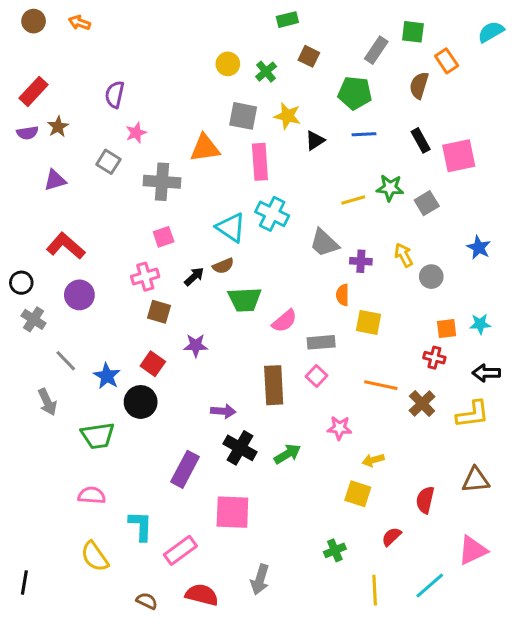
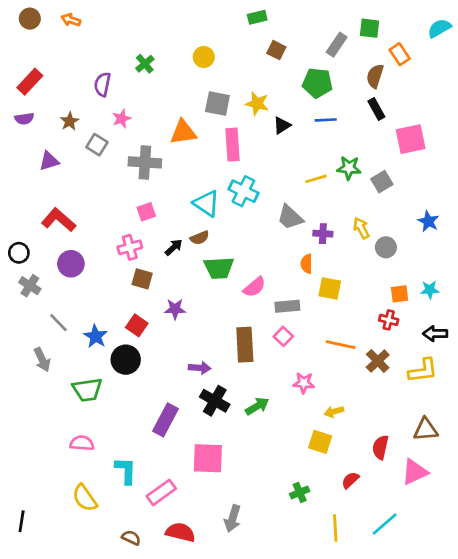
green cross: (266, 72) -> (145, 64), moved
brown star: (58, 127) -> (70, 121), moved
black rectangle: (421, 140) -> (376, 109), moved
pink triangle: (473, 550) -> (415, 472), moved

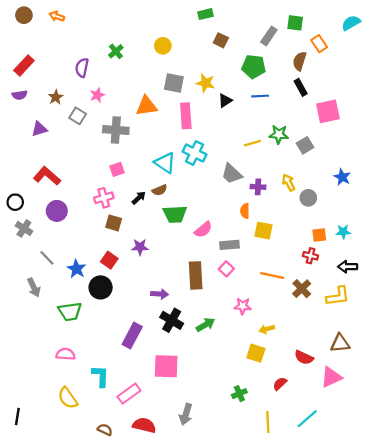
red semicircle: (380, 447) -> (304, 357), turned -78

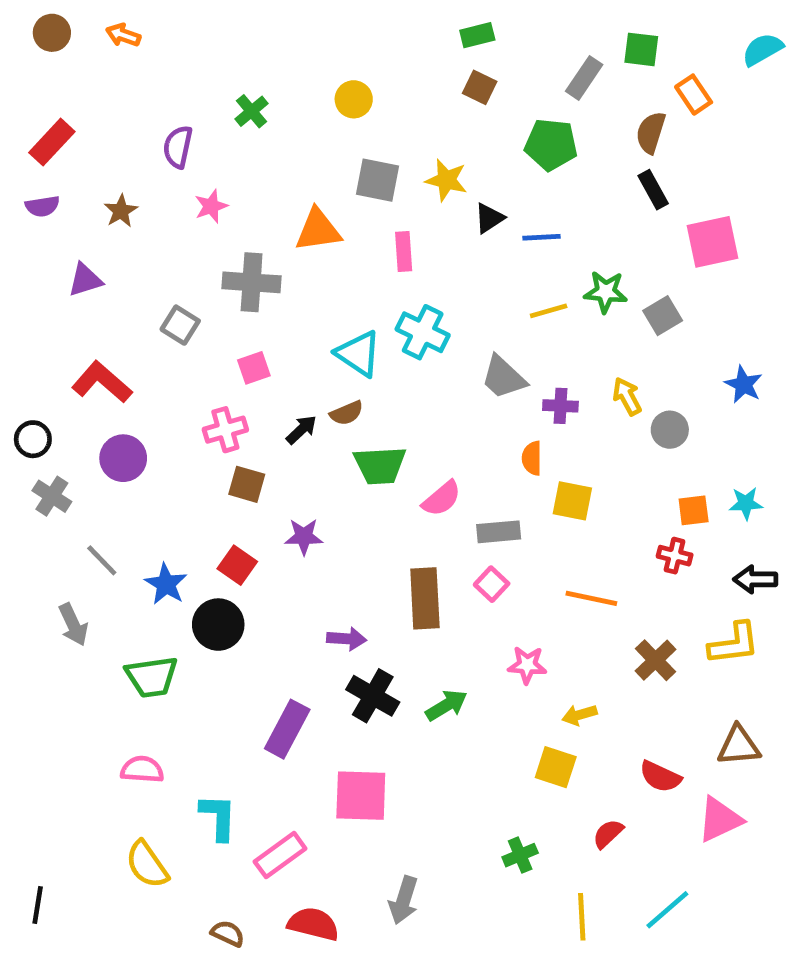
green rectangle: (205, 14) -> (477, 35), moved
blue line: (260, 96) -> (541, 237), moved
gray square: (78, 116) -> (180, 325), moved
pink rectangle: (186, 116) -> (404, 251), size x0.7
brown cross: (302, 289) -> (656, 660), moved

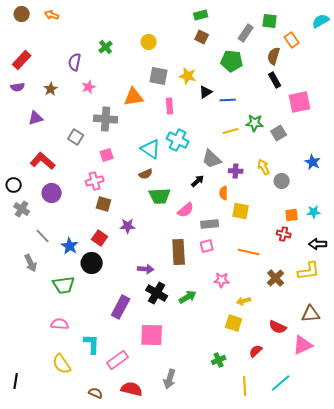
black arrow: (301, 430) -> (198, 181), moved
pink square: (492, 584) -> (207, 246), turned 32

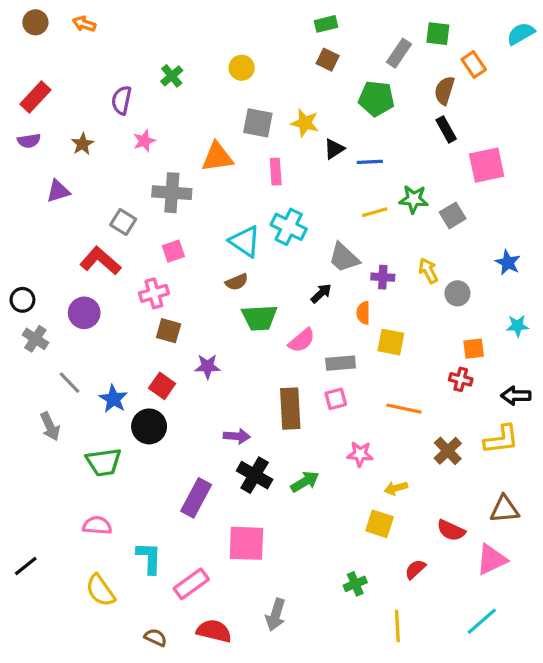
red L-shape: (43, 161) -> (100, 261), moved
cyan star: (314, 212) -> (518, 326), moved
black line: (16, 381) -> (26, 566), moved, turned 42
cyan line: (281, 383) -> (482, 621), moved

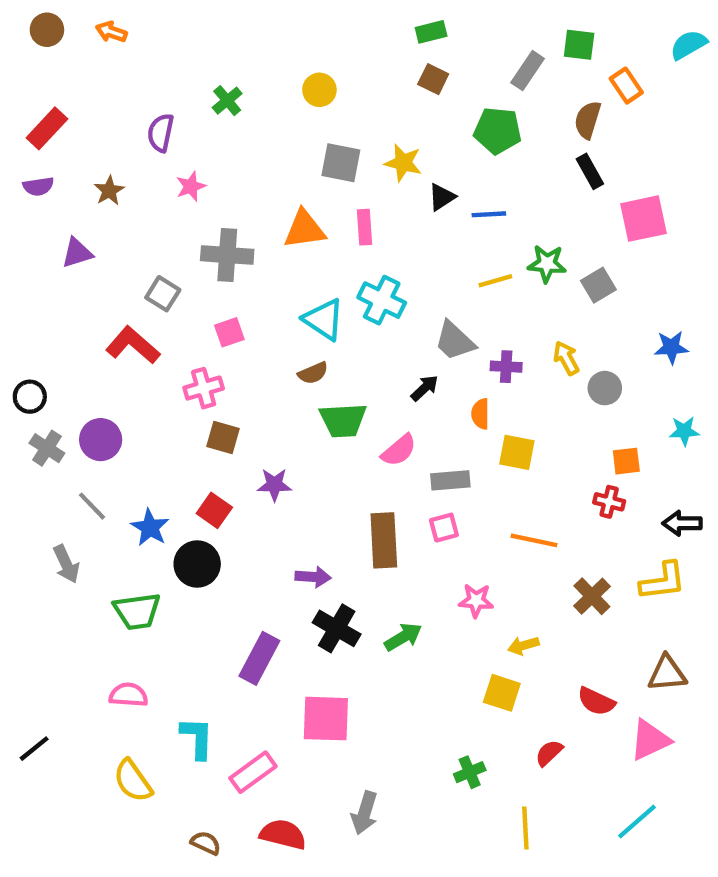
orange triangle: (217, 157) -> (304, 229), moved
blue star: (508, 263) -> (671, 347), turned -30
purple circle: (84, 313) -> (101, 440), moved

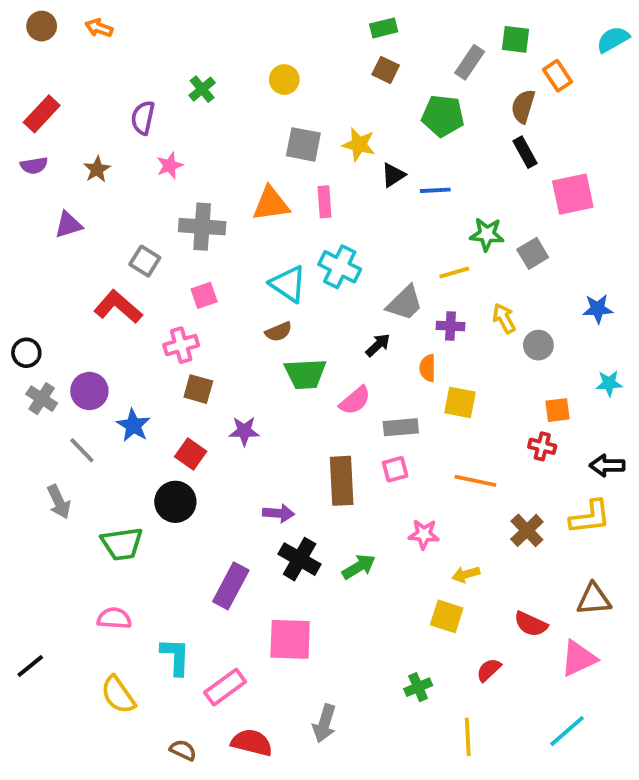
yellow line: (495, 281) -> (454, 272), moved
gray trapezoid: (455, 341) -> (405, 303), turned -87
blue star: (150, 528) -> (133, 425), moved

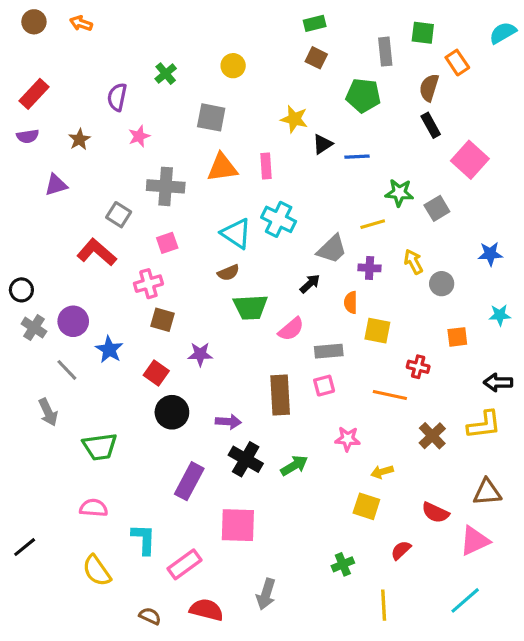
gray rectangle: (470, 62) -> (385, 52), turned -40
gray square: (303, 144) -> (211, 117), moved
pink square: (573, 194) -> (470, 160), turned -36
red cross: (542, 446) -> (418, 367), moved
black circle: (175, 502) -> (172, 412), moved

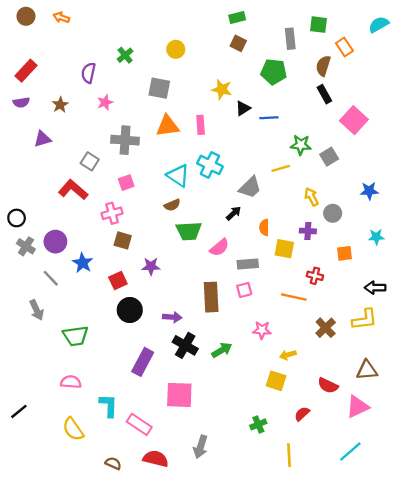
purple cross: (370, 268) -> (308, 231), moved
red square: (156, 373) -> (118, 281), turned 30
pink rectangle: (184, 564) -> (139, 424), turned 70

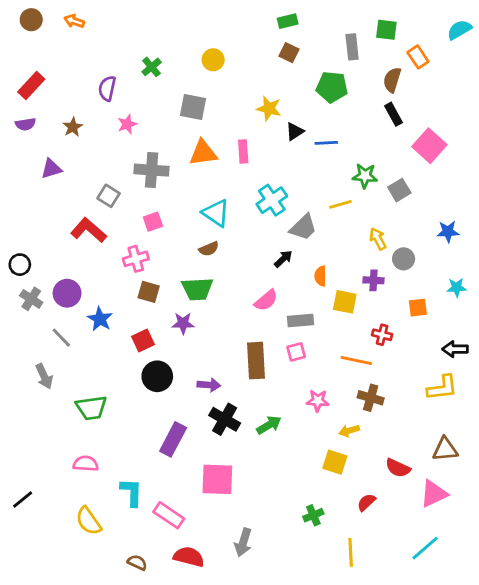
cyan cross: (210, 165) -> (272, 200), moved, turned 30
green trapezoid: (189, 231) -> (197, 289), moved
brown cross: (326, 328) -> (371, 398), moved, turned -30

